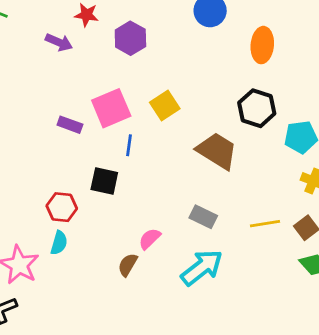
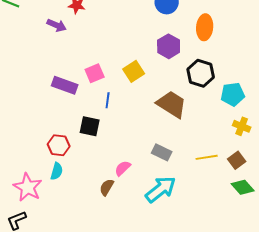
purple hexagon: (130, 38) -> (169, 46), moved
pink square: (111, 108) -> (95, 73), size x0.7
purple rectangle: (70, 125) -> (65, 85), size x1.4

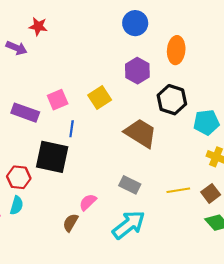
black square: (90, 126) -> (52, 157), size x1.5

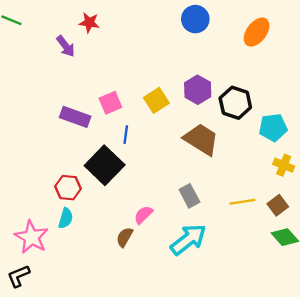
purple arrow: (17, 48) -> (66, 46), turned 30
orange ellipse: (176, 50) -> (257, 32), moved, turned 32
purple hexagon: (137, 71) -> (198, 90), moved
black square: (52, 157) -> (105, 165), turned 32
gray rectangle: (130, 185) -> (189, 196), turned 36

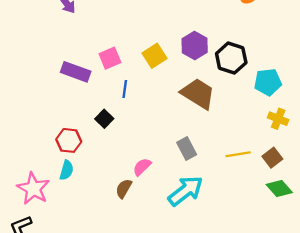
black square: (105, 165) -> (104, 119), size x0.5

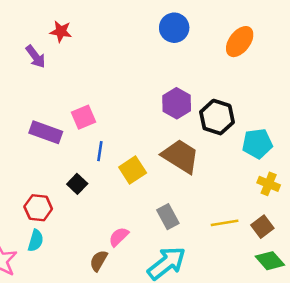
yellow square: (155, 56) -> (133, 170), moved

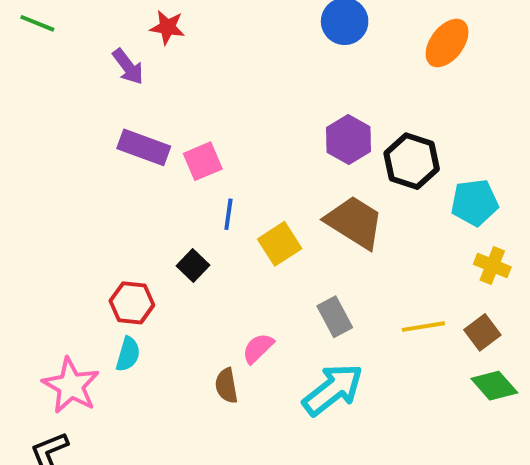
purple rectangle: (46, 132) -> (144, 147), moved
brown semicircle: (99, 261) -> (226, 386), turned -40

